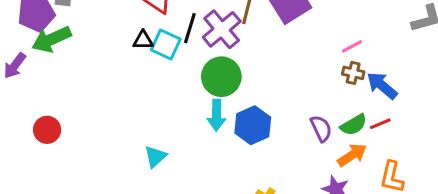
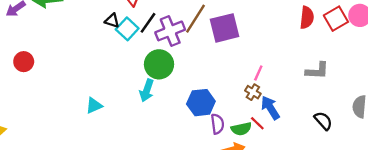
pink line: (352, 46) -> (258, 73), turned -56
red line: (380, 124) -> (257, 123), moved, turned 49
blue hexagon: (253, 125) -> (201, 103), moved

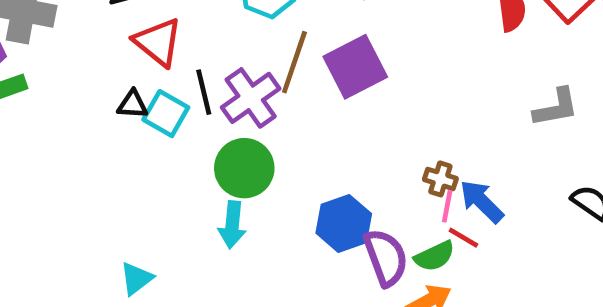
black line: (148, 23) -> (204, 92), turned -35
pink line: (258, 73) -> (447, 206), moved
purple semicircle: (217, 124) -> (386, 257), size x1.4

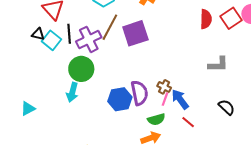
red line: (463, 238) -> (188, 122), moved
purple semicircle: (386, 257) -> (139, 93), moved

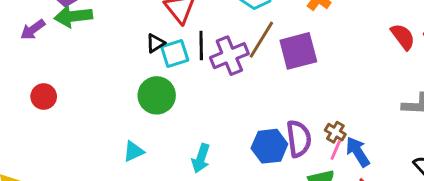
red semicircle: (206, 19) -> (403, 37), turned -42
black triangle: (38, 34) -> (155, 43), turned -48
cyan square: (52, 40) -> (175, 54), turned 30
green circle: (81, 69) -> (157, 95), moved
cyan arrow: (72, 92) -> (201, 158), moved

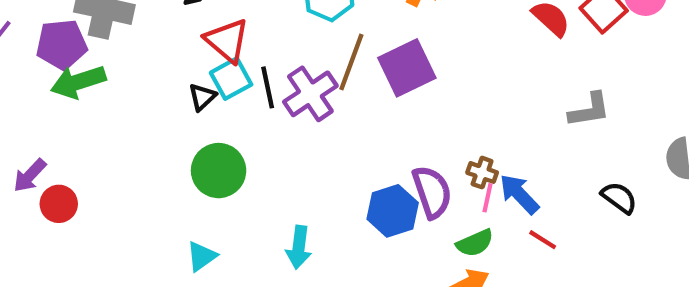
purple arrow: (33, 30) -> (30, 176), moved
cyan square: (175, 54) -> (231, 79), moved

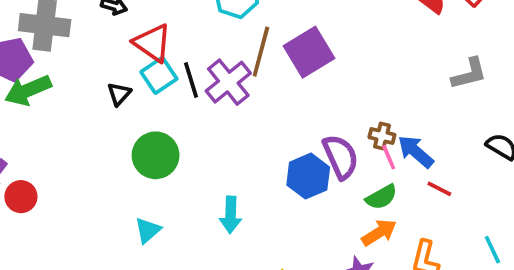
black triangle: (202, 97) -> (119, 94), moved
pink line: (488, 198) -> (389, 157), turned -30

